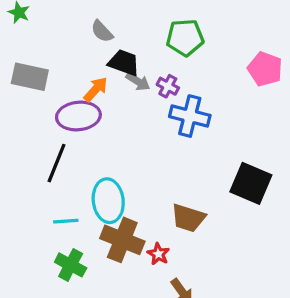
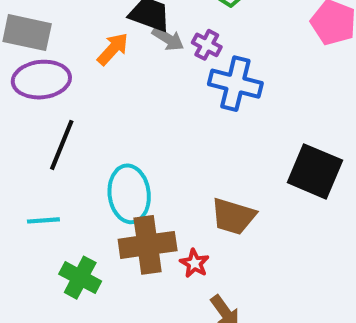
purple ellipse: (78, 116) -> (41, 80), moved
cyan line: (66, 221) -> (43, 220), moved
brown cross: (122, 240) -> (148, 245), turned -30

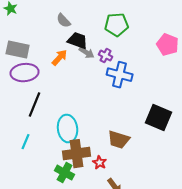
cyan line: (43, 220) -> (26, 142), turned -63
green cross: (80, 278) -> (65, 173), moved

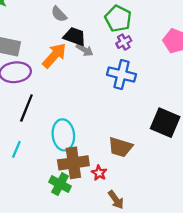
green pentagon: (117, 25) -> (118, 19), turned 30
purple cross: (106, 56) -> (124, 42), moved, turned 32
orange arrow: (60, 58) -> (54, 55), size x1.4

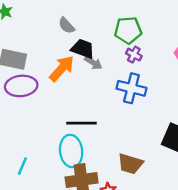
green pentagon: (118, 19) -> (128, 30), turned -30
purple cross: (124, 42) -> (134, 55), turned -32
black line: (26, 108) -> (82, 123), moved, turned 68

